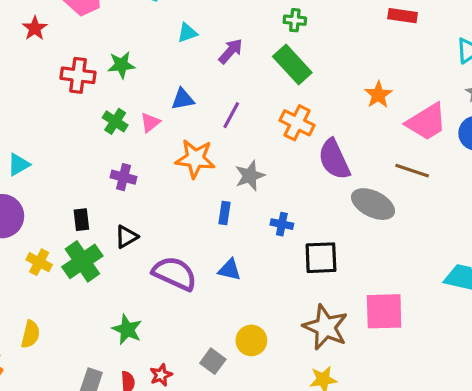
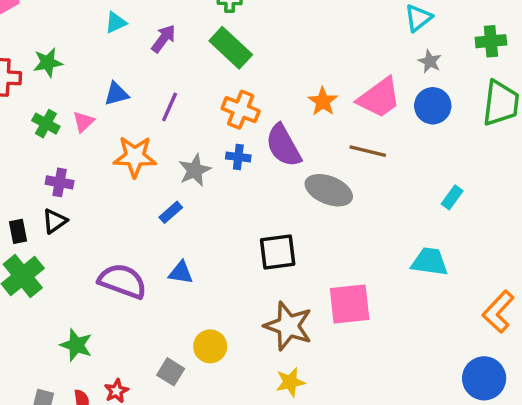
orange star: (378, 95) -> (323, 101), moved
blue rectangle: (225, 213) -> (171, 212), turned 45
blue cross: (282, 224) -> (238, 157), moved
black triangle: (126, 237) -> (55, 221), moved

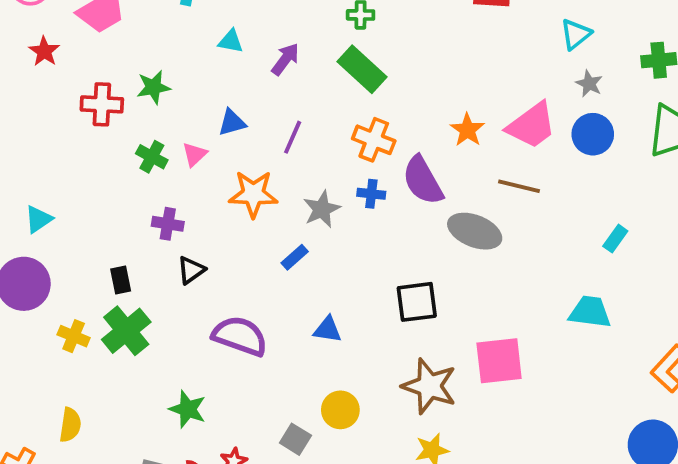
cyan triangle: (116, 23) -> (231, 41), turned 35
black triangle: (55, 221) -> (191, 270), moved
blue triangle: (181, 273) -> (327, 330), moved

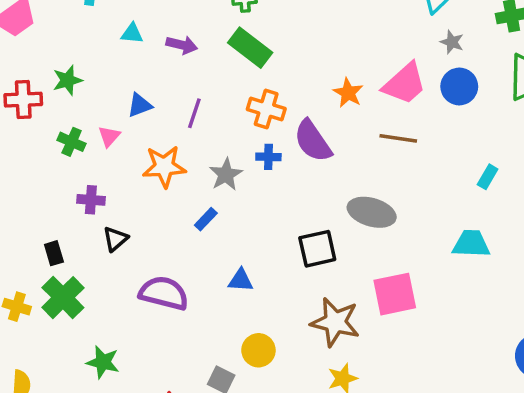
purple arrow: (285, 59) -> (182, 45), turned 72
gray ellipse: (475, 231) -> (372, 212), moved
green star: (188, 409) -> (103, 362), moved

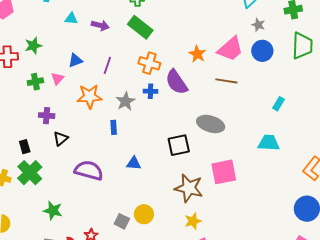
green cross: (72, 142) -> (35, 82), turned -35
blue rectangle: (206, 219) -> (114, 127), turned -48
yellow circle: (258, 350) -> (144, 214), moved

